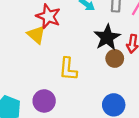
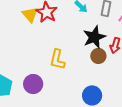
yellow triangle: (36, 35) -> (30, 15), moved

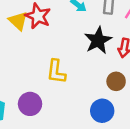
brown circle: (98, 56) -> (116, 81), moved

